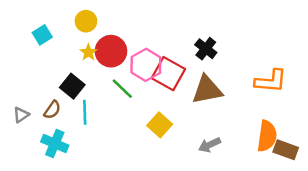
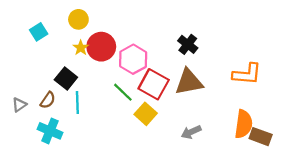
red square: (168, 74) -> (154, 84), moved
green line: (122, 89) -> (123, 92), moved

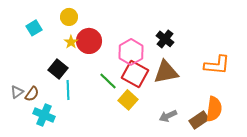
pink hexagon: (133, 59) -> (131, 52), moved
brown semicircle: (48, 100) -> (32, 94), moved
brown rectangle: (261, 137) -> (199, 120), moved, turned -54

